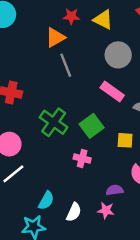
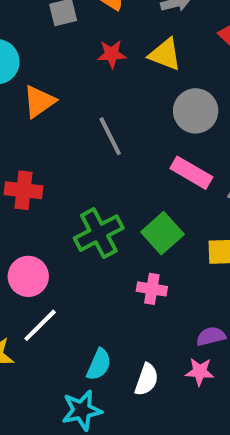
orange triangle: (55, 37) -> (39, 101), moved
green cross: (54, 122) -> (99, 233), turned 32

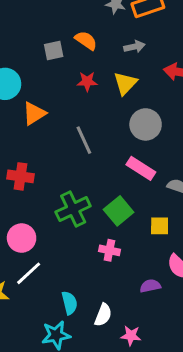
yellow triangle: (165, 54) -> (125, 83), turned 50
cyan semicircle: (99, 365) -> (69, 303), turned -40
pink star: (200, 372) -> (131, 336), moved

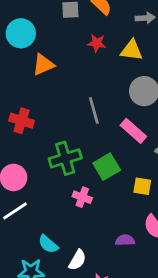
yellow triangle: (125, 83) -> (131, 50), turned 45
gray line: (84, 140) -> (94, 110), moved
pink cross: (109, 250) -> (82, 197), moved
cyan semicircle: (69, 303) -> (48, 244), turned 135

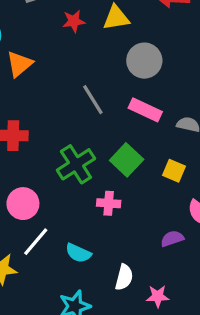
yellow square: (142, 186) -> (174, 171), turned 30
cyan semicircle: (48, 244) -> (78, 253), moved

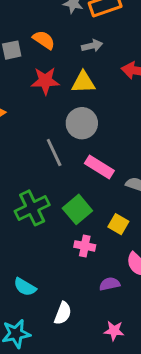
red star: (74, 21) -> (45, 81), size x1.4
gray circle: (144, 61) -> (82, 123), moved
pink cross: (109, 203) -> (85, 246), moved
pink star: (158, 296) -> (114, 331), moved

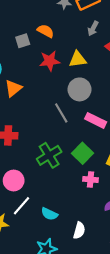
gray arrow: (92, 46) -> (93, 28), moved, turned 136

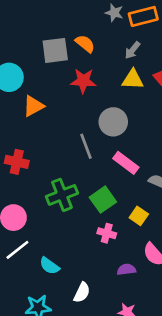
gray arrow: (93, 28) -> (132, 50), moved
gray square: (23, 41) -> (55, 50), size x1.5
yellow triangle: (78, 59) -> (133, 80), moved

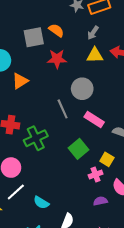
green cross: (62, 195) -> (36, 138), moved
pink cross: (107, 233) -> (96, 175), moved, turned -32

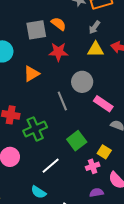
orange triangle: (20, 81) -> (31, 74), moved
pink rectangle: (94, 119) -> (103, 104), moved
white line: (16, 192) -> (51, 166), moved

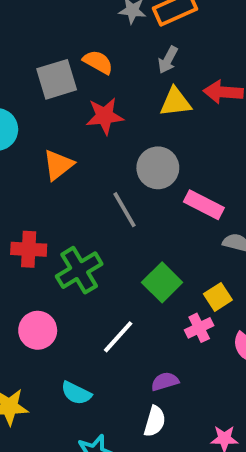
yellow square: (104, 152) -> (218, 297), turned 32
cyan semicircle: (38, 192) -> (76, 393), moved
purple semicircle: (97, 193) -> (165, 381), moved

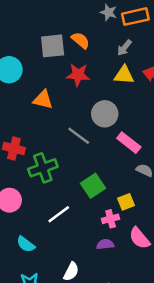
orange triangle: (58, 165) -> (43, 100), turned 40
gray line: (124, 210) -> (79, 136), turned -35
purple semicircle: (165, 381) -> (105, 244), moved

